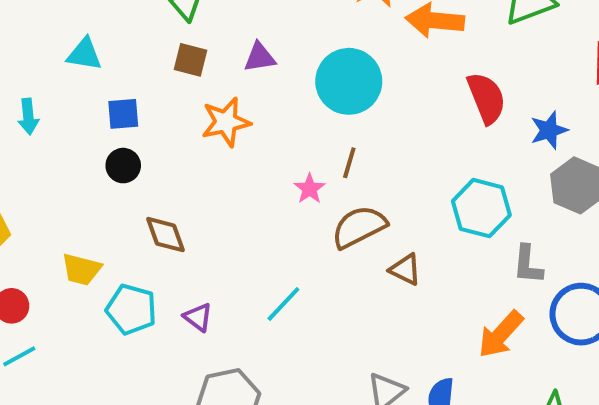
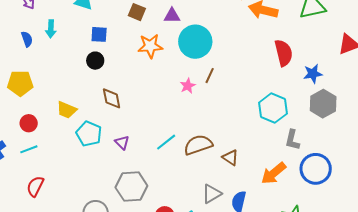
cyan circle: (349, 81) -> (195, 42), moved
brown semicircle: (359, 227) -> (198, 145), moved
brown triangle: (405, 269) -> (230, 158), moved

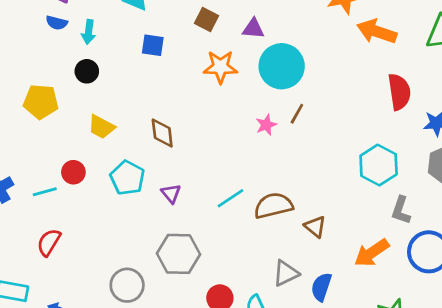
blue semicircle: (27, 39) -> (57, 23), moved, turned 119
black circle: (95, 61) -> (87, 71), moved
yellow trapezoid: (67, 110) -> (101, 127), moved
red circle: (29, 123) -> (73, 172), moved

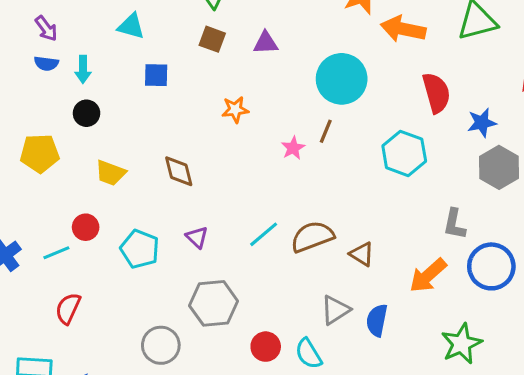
cyan circle: (282, 66) -> (342, 79), moved
orange star: (220, 67) -> (235, 110), moved, size x0.7
cyan hexagon: (379, 165) -> (404, 153), moved
cyan pentagon: (127, 178) -> (140, 249), moved

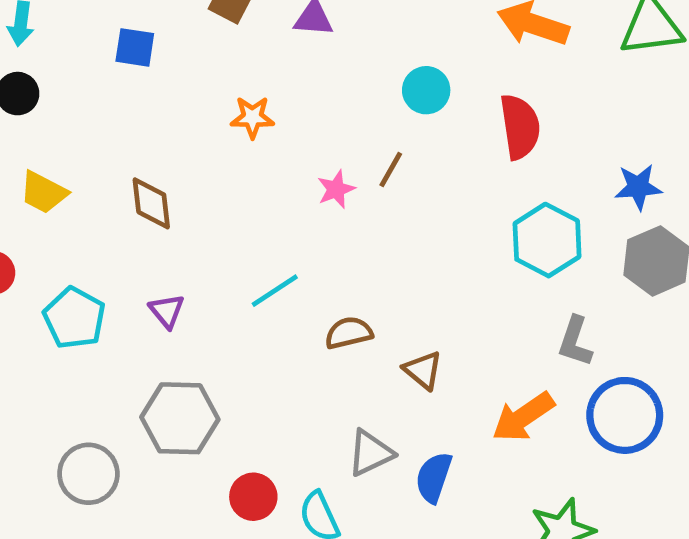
cyan circle: (342, 79) -> (426, 90), size x0.6
red semicircle: (436, 93) -> (520, 127), moved
cyan hexagon: (404, 153) -> (547, 240), moved
cyan line: (264, 234) -> (275, 291), moved
brown semicircle: (312, 237) -> (349, 333), size x0.7

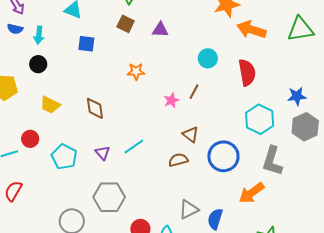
cyan line: (275, 291) -> (134, 146), moved
gray L-shape: (575, 341) -> (272, 161), size x1.4
brown triangle: (423, 370) -> (191, 135), moved
blue circle: (625, 415) -> (223, 156), moved

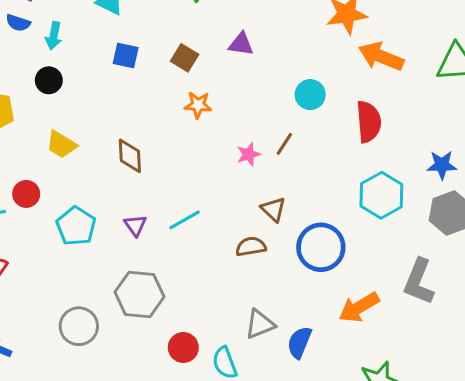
brown square: (126, 24) -> (185, 58), moved
gray L-shape: (272, 161) -> (419, 282), moved

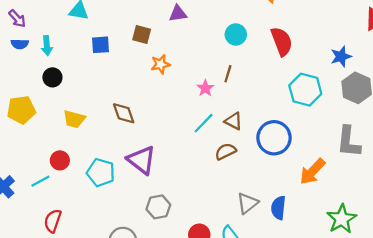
cyan line: (185, 220) -> (204, 123), moved
purple triangle: (135, 225) -> (142, 160), size x1.8
gray hexagon: (140, 294) -> (158, 207), size x0.7

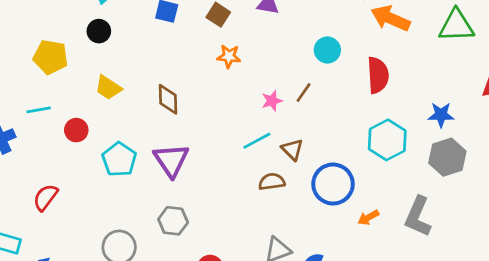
orange arrow: (312, 172) -> (368, 218), moved, size x0.6
cyan line: (40, 181) -> (39, 110), moved

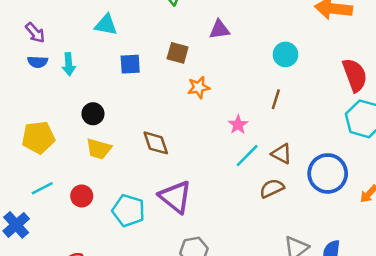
black circle: (99, 31) -> (93, 114), moved
red semicircle: (378, 75) -> (355, 75), moved
pink star: (272, 101) -> (238, 125), moved

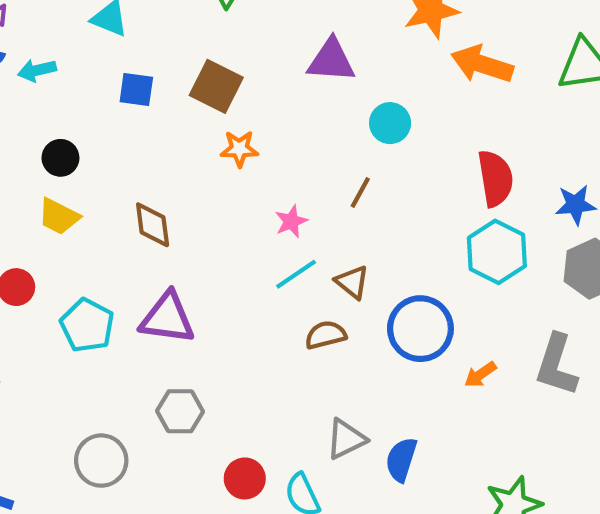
purple triangle: (219, 30) -> (331, 60), moved, size x1.4
brown square: (178, 53) -> (216, 86), size x1.4
cyan arrow: (69, 64) -> (37, 70), turned 70
purple triangle: (175, 197) -> (167, 318), turned -42

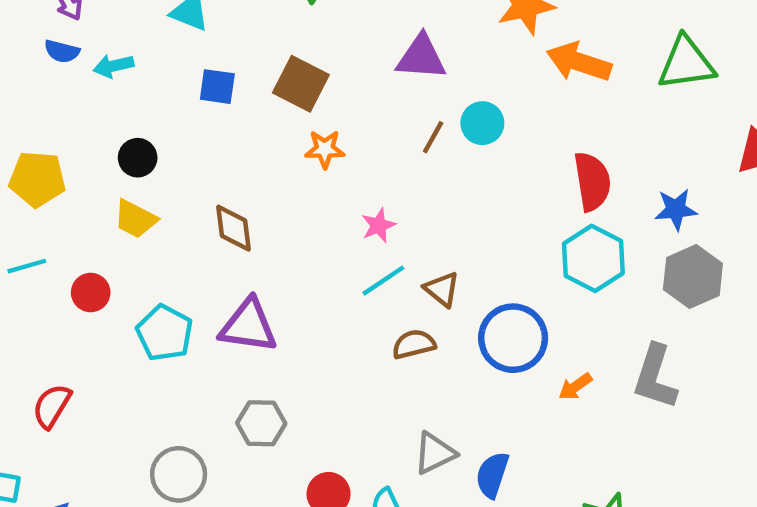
brown line: (360, 192) -> (433, 137), moved

